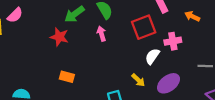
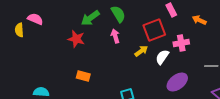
pink semicircle: (15, 15) -> (35, 19), turned -112
yellow arrow: (138, 80) -> (141, 51), moved, turned -80

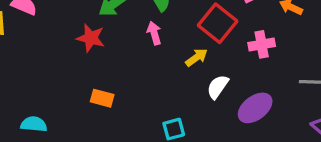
red square: (154, 30) -> (218, 23), turned -30
white semicircle: (162, 57) -> (218, 87), moved

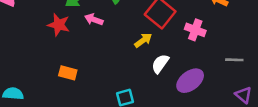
pink arrow: (154, 33) -> (94, 19), moved, turned -54
pink cross: (262, 44) -> (195, 30), turned 30

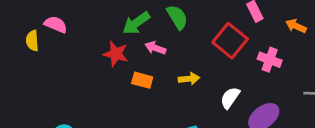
yellow arrow: (143, 40) -> (189, 79), moved, turned 30
orange rectangle: (68, 73) -> (142, 80), moved

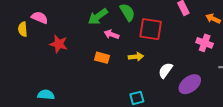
red square: (230, 41) -> (151, 29), moved, turned -30
red star: (116, 54) -> (59, 44), moved
pink cross: (270, 60) -> (205, 43), moved

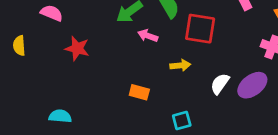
yellow semicircle: (23, 29) -> (19, 46), moved
orange rectangle: (102, 58) -> (139, 92), moved
purple ellipse: (190, 84) -> (252, 85), moved

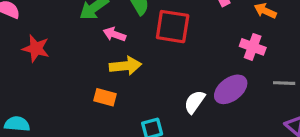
yellow arrow: (180, 65) -> (125, 66), moved, size x1.4
white semicircle: (220, 84) -> (195, 102), moved

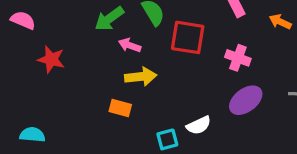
pink cross: (253, 47) -> (238, 58), moved
white semicircle: (195, 102) -> (199, 125), moved, turned -150

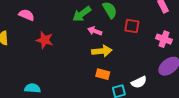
red square: (188, 37) -> (132, 26), size x0.7
orange rectangle: (120, 108) -> (103, 74), moved

